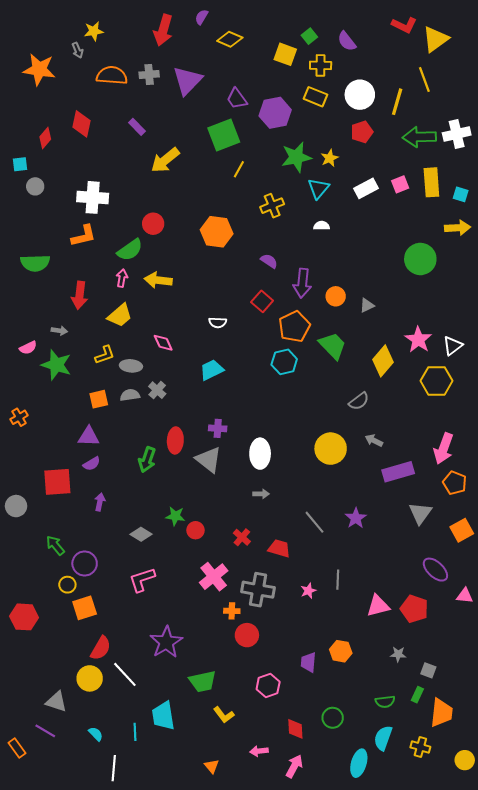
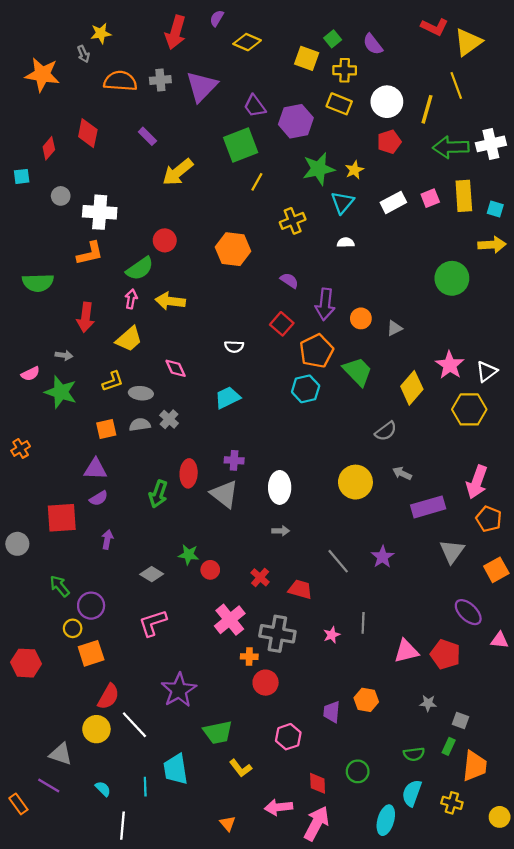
gray circle: (35, 186) -> (61, 196), moved
pink arrow: (259, 751) -> (279, 807), size x1.4
pink arrow: (294, 766) -> (316, 823), size x1.4

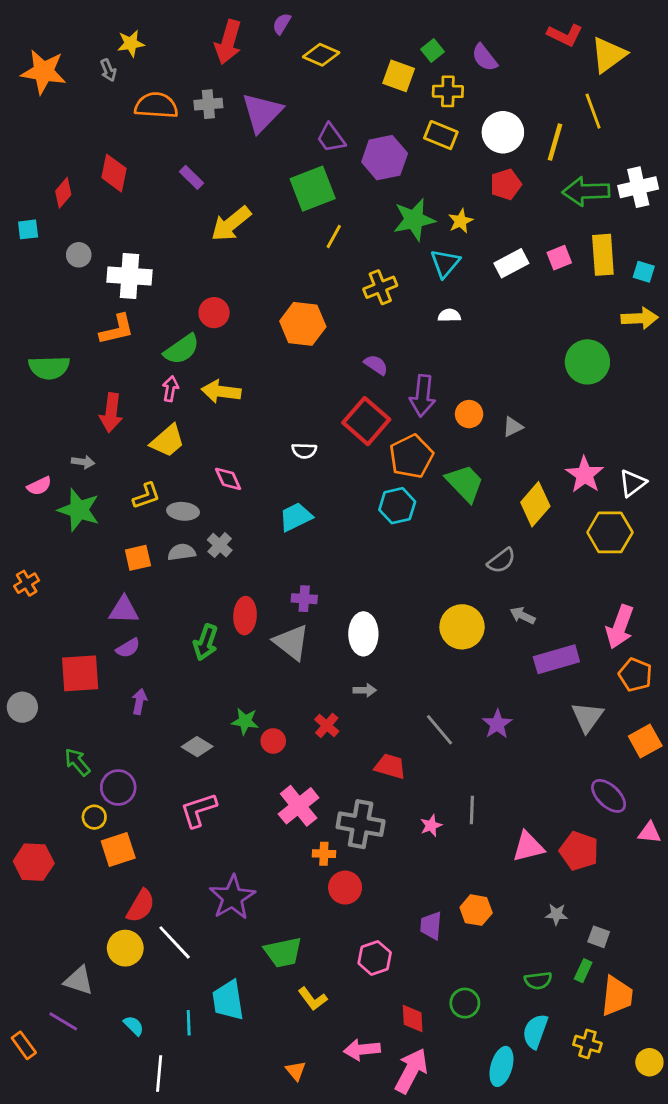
orange star: (42, 75) -> (44, 72), moved
red square: (282, 324) -> (366, 421), size x1.5
red cross: (260, 577) -> (327, 725), moved

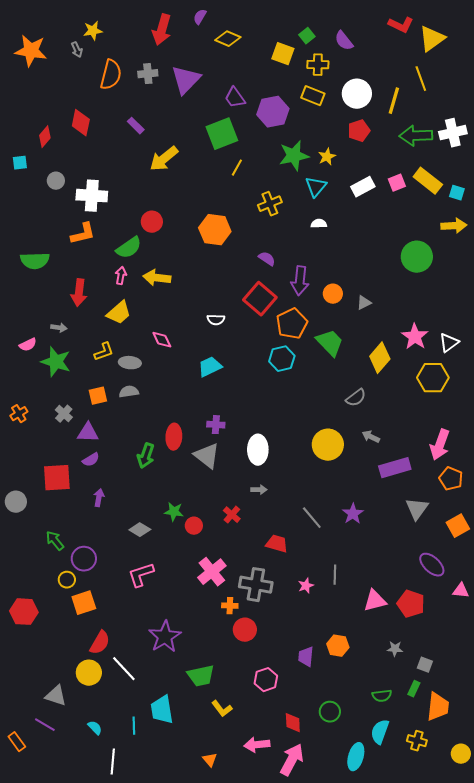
orange semicircle: (156, 105) -> (111, 75), turned 100
yellow rectangle: (603, 255) -> (428, 181), turned -48
gray cross: (220, 545) -> (64, 414), moved

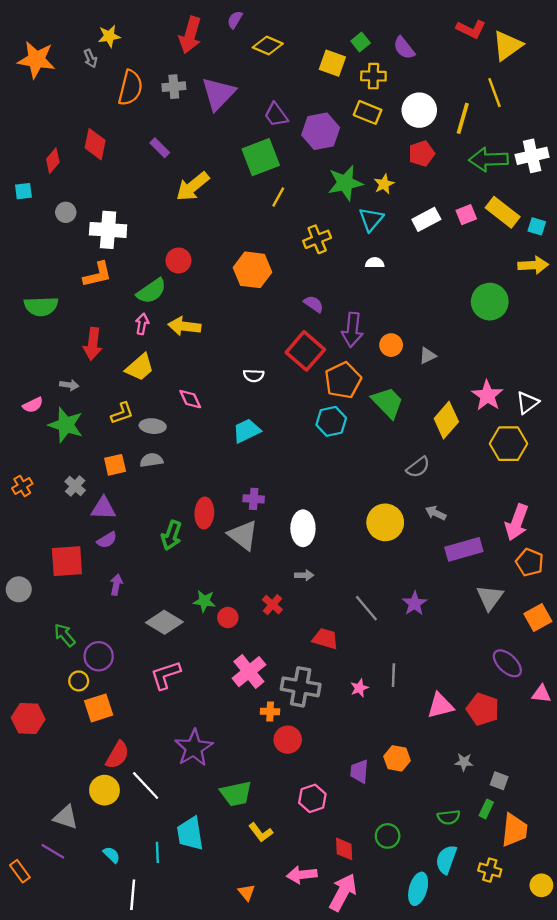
gray diamond: (140, 530) -> (164, 622), size x1.4

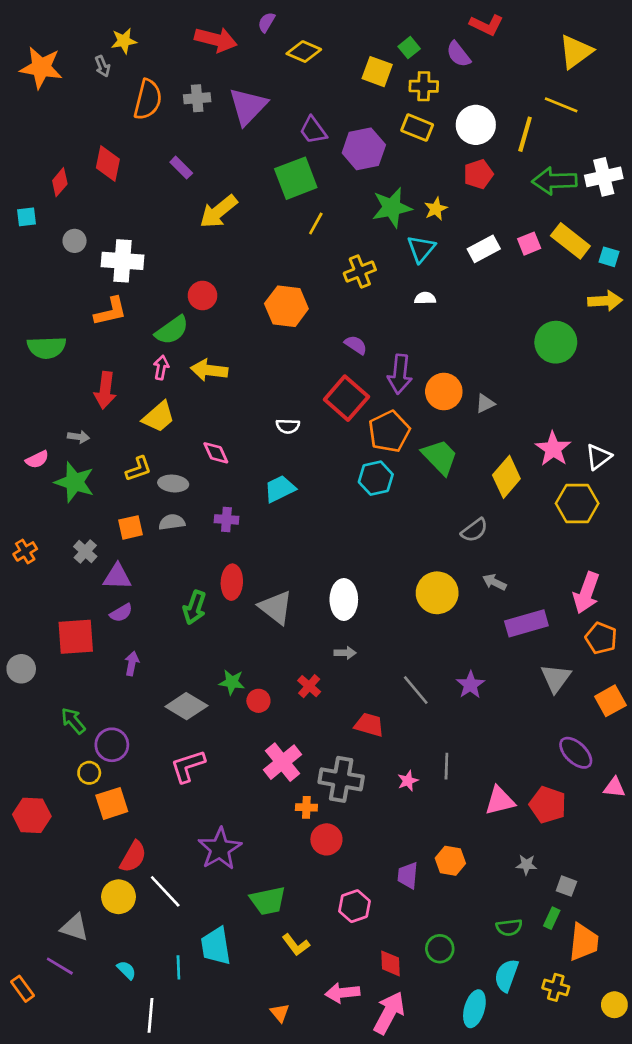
red L-shape: (471, 29) -> (486, 25), moved
red arrow: (190, 35) -> (216, 40), turned -92
yellow line: (494, 93) -> (561, 105), turned -48
orange circle: (391, 345) -> (444, 392), size x1.4
purple cross: (254, 499) -> (226, 519), moved

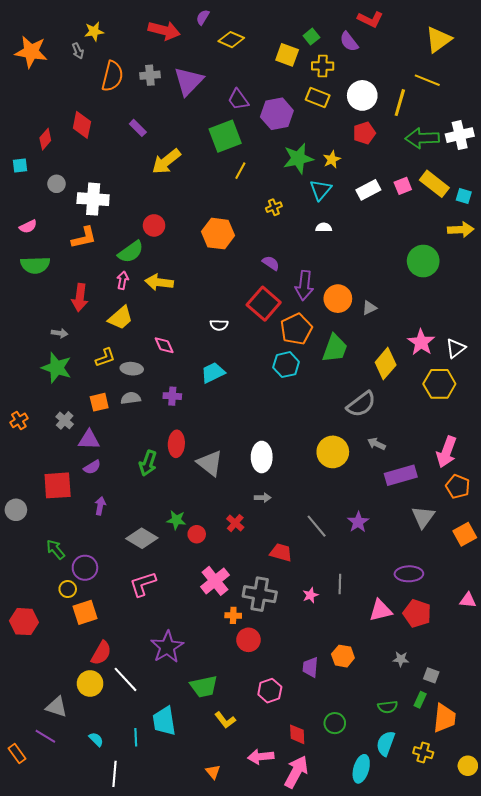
yellow cross: (360, 272) -> (274, 207), size x0.7
green trapezoid: (440, 457) -> (335, 348), turned 64
pink semicircle: (37, 459) -> (28, 226), moved
gray semicircle: (474, 530) -> (361, 404), size x1.4
purple ellipse: (576, 753) -> (409, 574), moved, turned -44

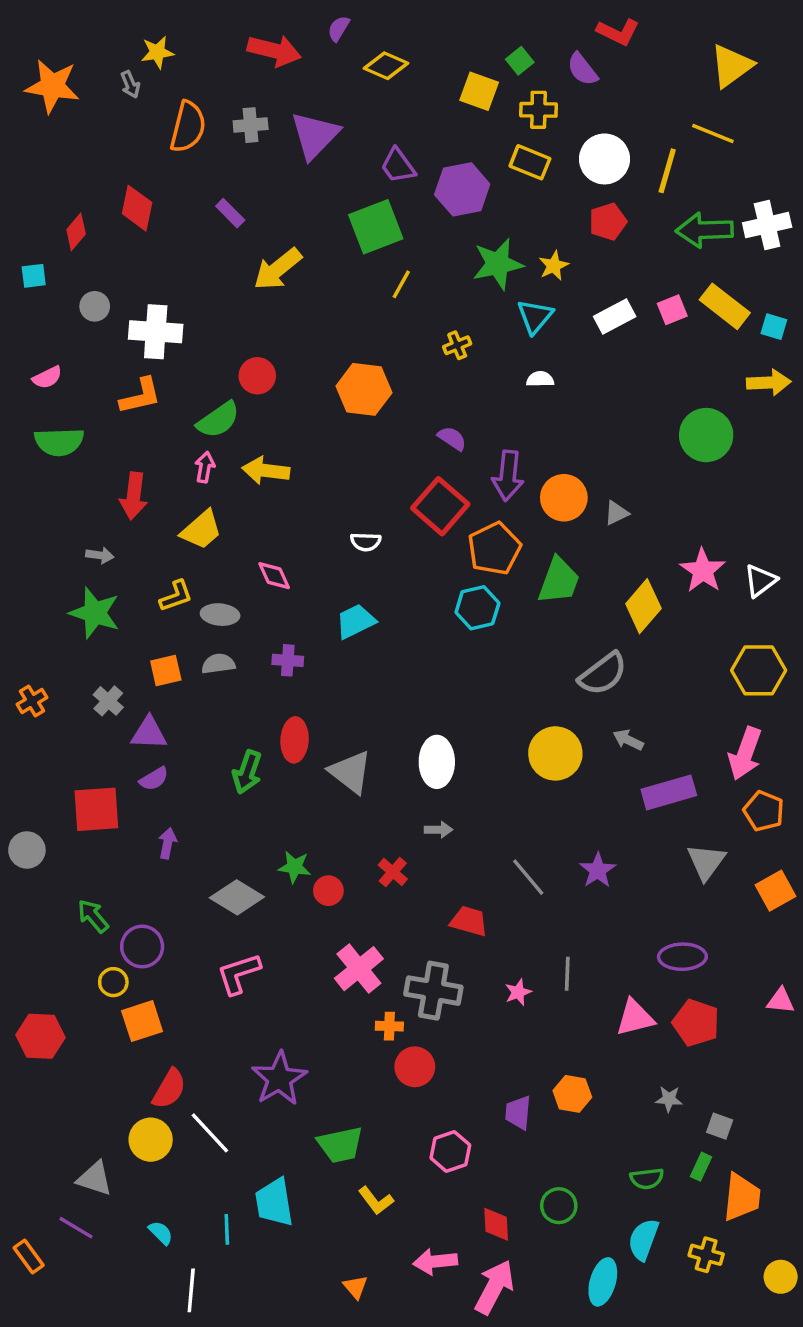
yellow hexagon: (439, 384) -> (759, 670), moved

